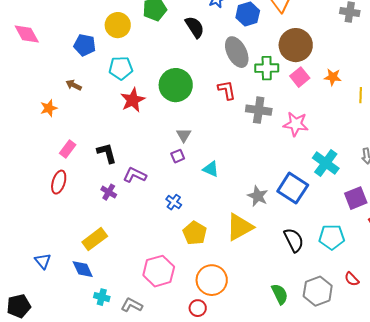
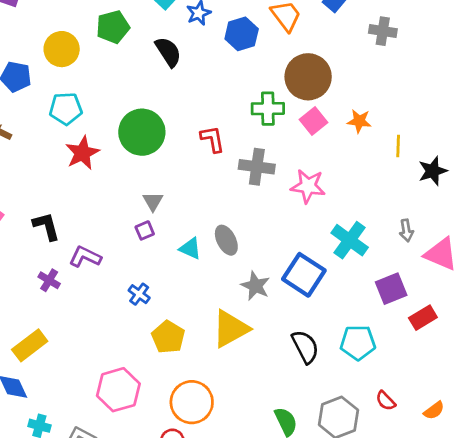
gray ellipse: (237, 52) -> (226, 240), moved, size x0.7

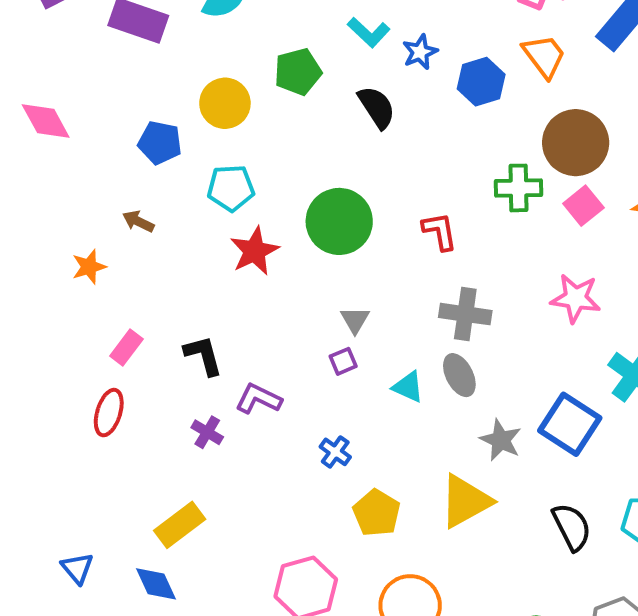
gray cross: (257, 167) -> (465, 314), moved

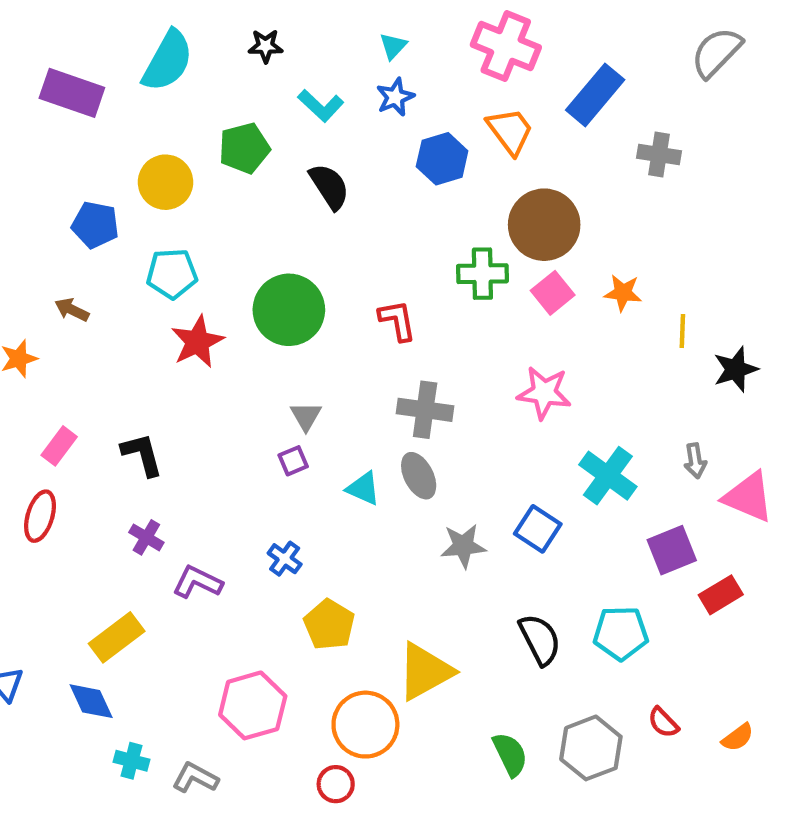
blue star: (420, 52) -> (395, 97), moved
purple L-shape: (258, 399) -> (197, 582), moved
blue square: (570, 424) -> (538, 529), size x0.7
gray star: (501, 440) -> (463, 546), turned -30
yellow triangle: (465, 501) -> (425, 671), moved

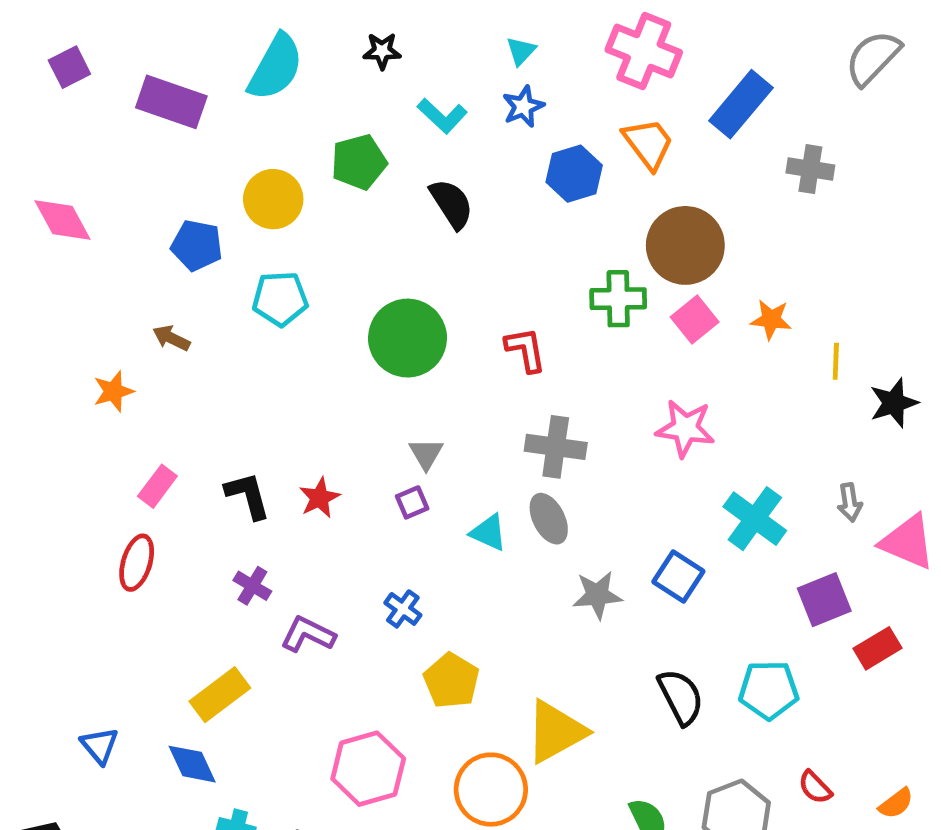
red star: (197, 342) -> (320, 498), moved, size x0.7

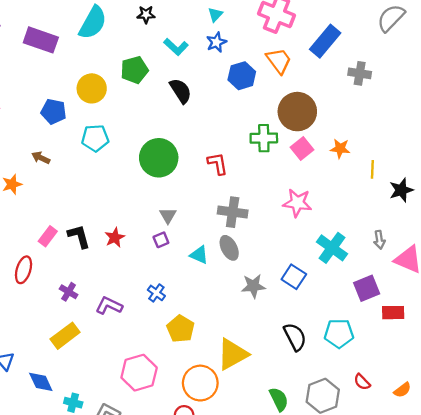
pink rectangle: (157, 486) -> (48, 236), moved
purple cross: (252, 586) -> (69, 292), moved
red rectangle: (878, 648) -> (393, 313), turned 30
blue diamond: (192, 764) -> (41, 382), moved

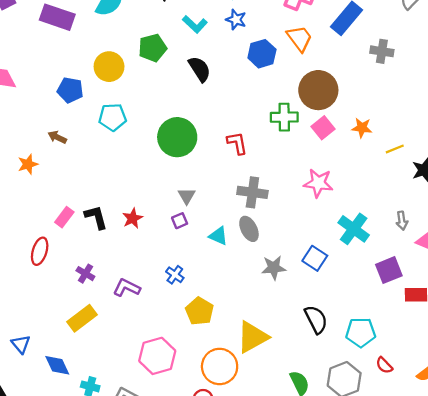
blue star: (216, 42) -> (236, 20), turned -30
yellow line: (372, 169) -> (395, 149), turned 66
cyan pentagon: (339, 333) -> (361, 332), moved

